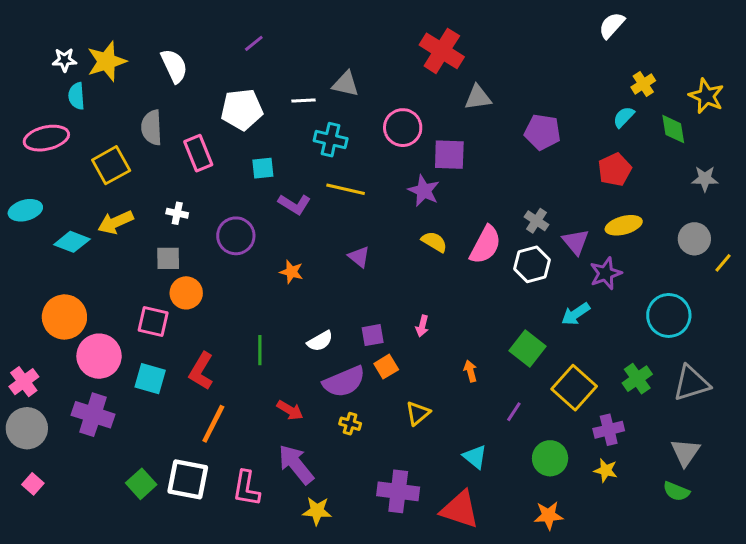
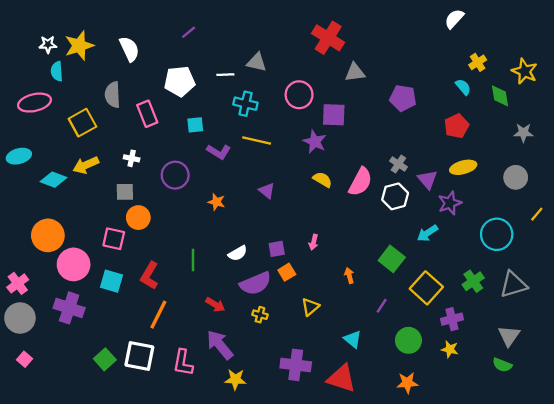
cyan semicircle: (624, 117) -> (463, 87), turned 96
yellow line: (723, 263) -> (537, 214), moved

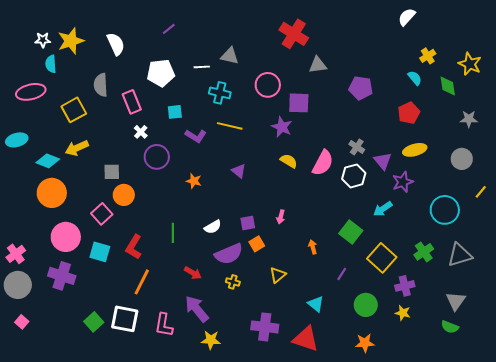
white cross: (132, 158) -> (141, 132), moved, turned 32
orange circle: (48, 235) -> (52, 193), moved
pink square: (114, 239) -> (102, 214), turned 35

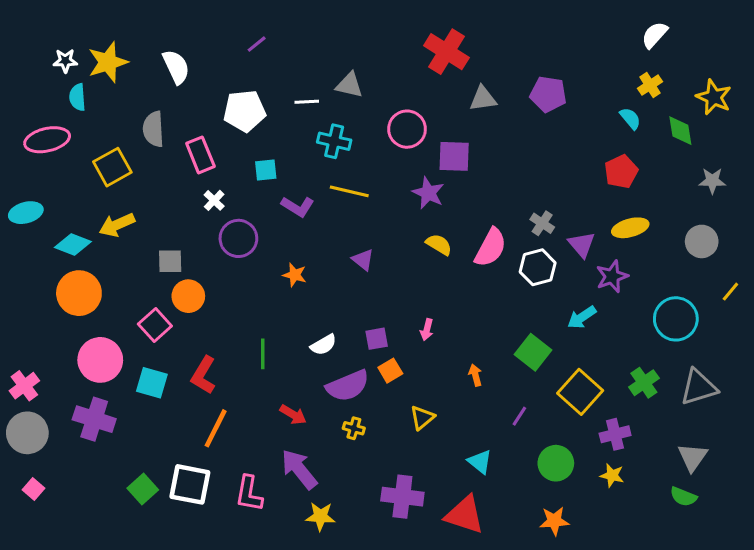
white semicircle: (407, 17) -> (655, 35), moved
purple pentagon: (361, 88) -> (548, 94), moved

